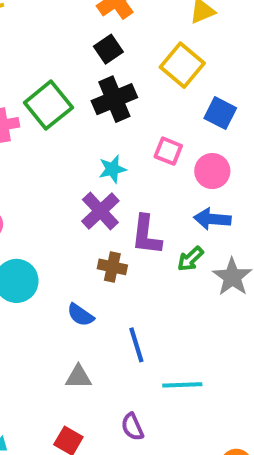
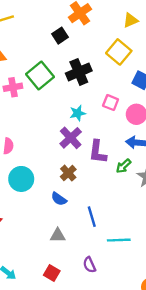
black square: (108, 49) -> (60, 36), moved
brown cross: (112, 267) -> (68, 173), moved, turned 35

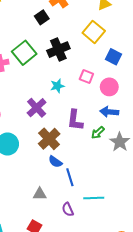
purple cross: (71, 138) -> (37, 108), moved
brown cross: (68, 173) -> (49, 139), size x1.5
blue semicircle: (59, 199) -> (55, 162), moved
purple semicircle: (89, 265) -> (68, 209), moved

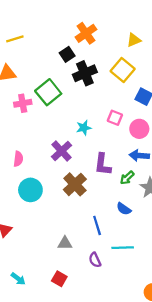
black cross: (58, 50) -> (85, 73), moved
blue semicircle: (55, 162) -> (124, 209), moved

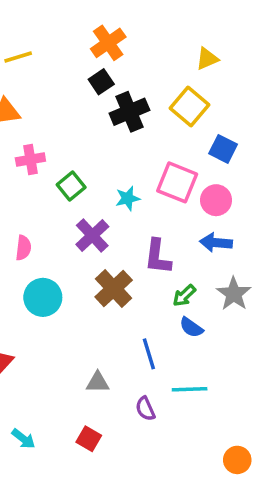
orange cross: (86, 33) -> (108, 43), moved
green square: (48, 92) -> (71, 186), moved, size x0.7
pink square: (115, 118) -> (177, 182), size x1.6
green arrow: (127, 178) -> (184, 296), moved

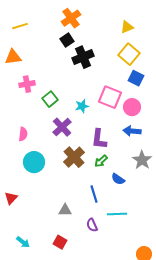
yellow square: (190, 106) -> (129, 54), moved
green arrow: (184, 296) -> (101, 161), moved

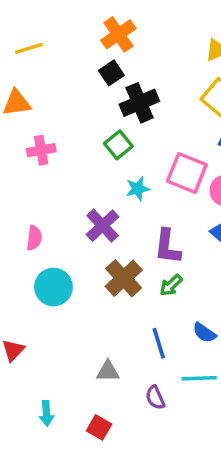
green square: (50, 99) -> (118, 145), moved
blue semicircle: (118, 179) -> (204, 333), moved
cyan arrow: (23, 242) -> (46, 413), moved, turned 48

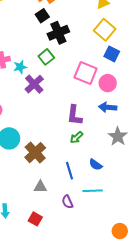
cyan star: (138, 189) -> (20, 67), moved
purple cross: (103, 226) -> (34, 84), moved
brown cross: (124, 278) -> (35, 153), moved

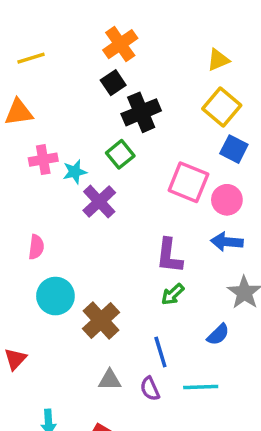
blue semicircle: (96, 165) -> (218, 334), moved, turned -80
purple semicircle: (67, 202) -> (150, 389), moved

